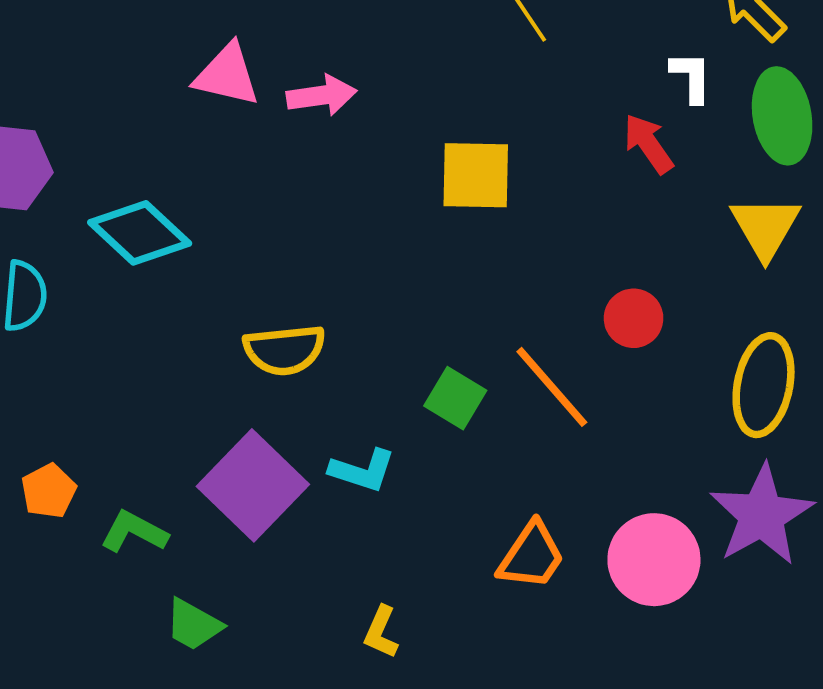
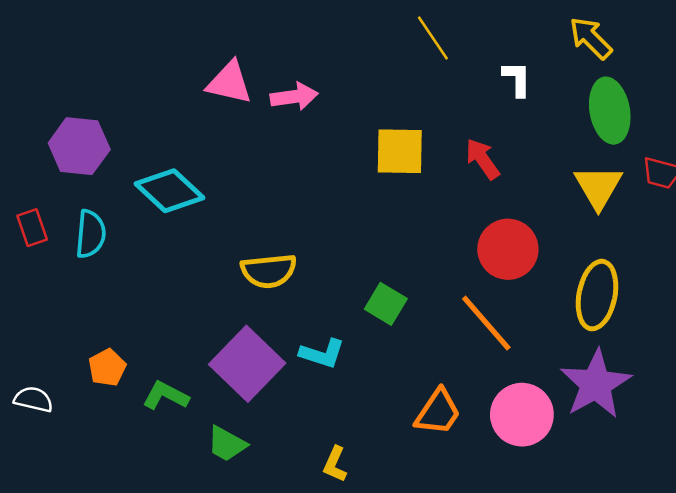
white L-shape: (691, 77) -> (517, 79), moved
red arrow: (648, 144) -> (482, 159), moved
red circle: (634, 318) -> (508, 249), size x1.5
orange line: (552, 387) -> (486, 323), moved
green trapezoid: (193, 625) -> (227, 444), moved

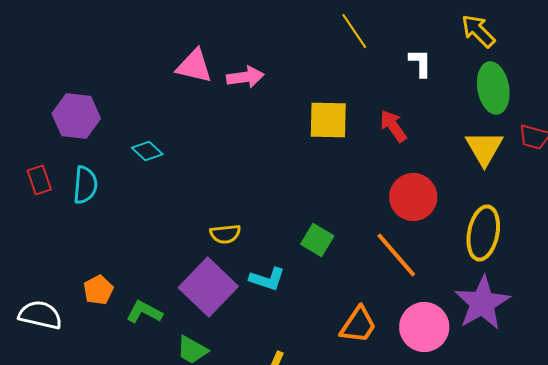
cyan diamond: (169, 191) -> (147, 151), size x0.6
yellow semicircle: (269, 271) -> (225, 234), moved, size x0.7
white semicircle: (33, 399) -> (40, 315), size x1.4

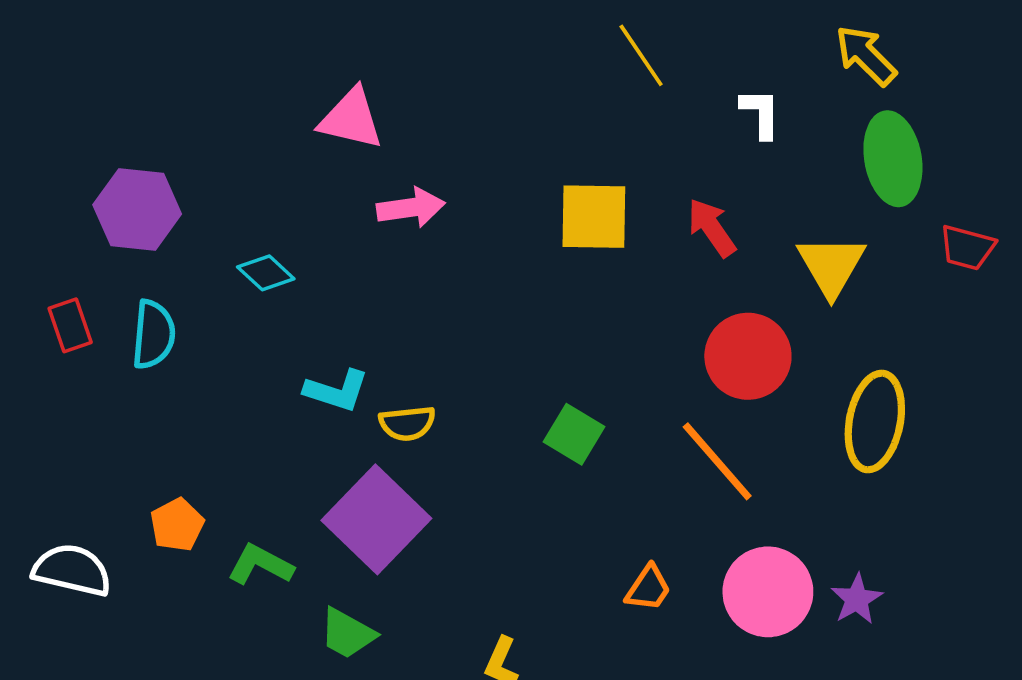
pink arrow: (245, 77) -> (411, 208), moved
yellow triangle: (484, 148) -> (831, 266), moved
cyan L-shape: (267, 279) -> (337, 391), moved
purple star: (482, 303) -> (857, 599), moved, size x0.5
orange trapezoid: (358, 325) -> (648, 588), size x0.7

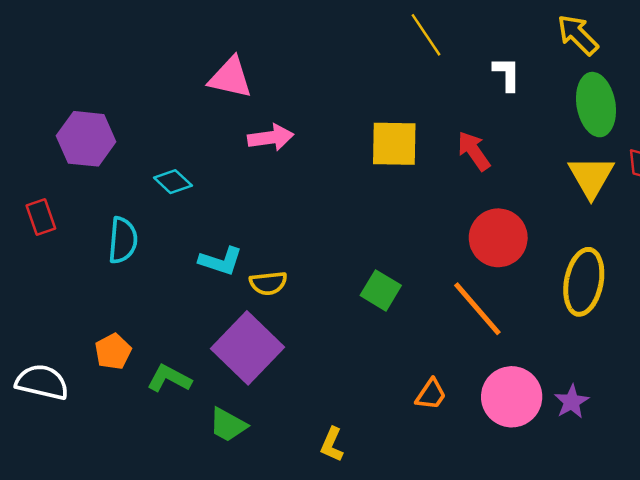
yellow triangle: (831, 266) -> (591, 177), moved
cyan semicircle: (153, 335) -> (123, 240), moved

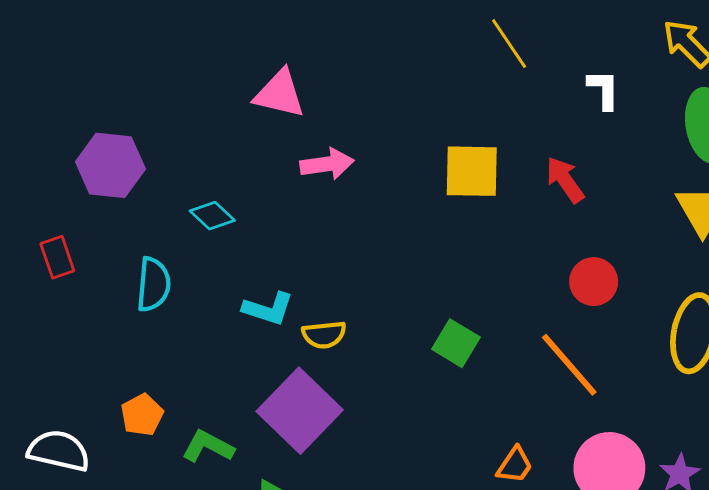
red circle: (498, 238) -> (594, 282), size x0.7

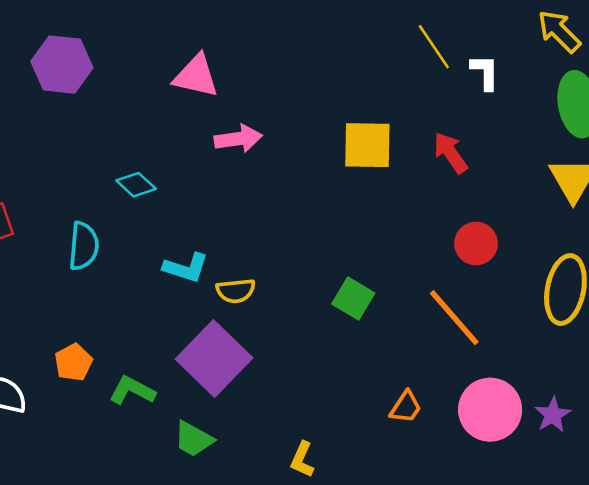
yellow line: (509, 44) -> (434, 47), moved
purple hexagon: (110, 165) -> (62, 65), moved

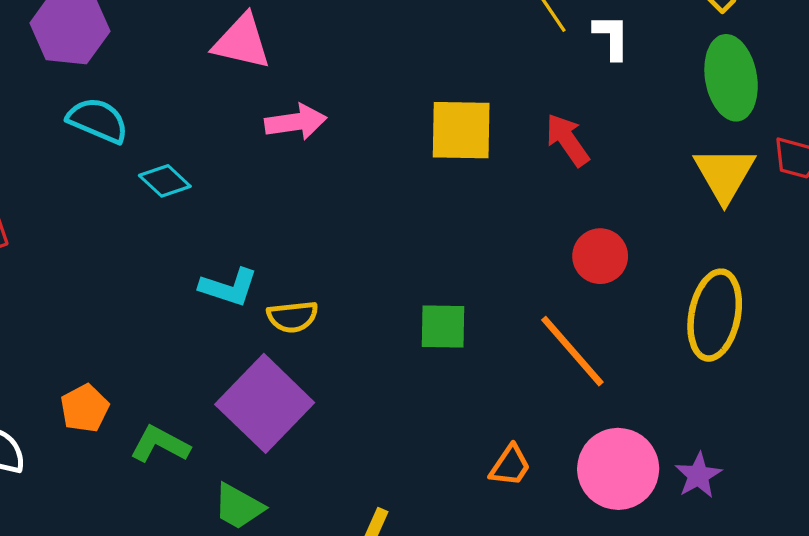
cyan semicircle: (84, 246) -> (98, 120), moved, turned -72
green square: (353, 298) -> (443, 327), turned -30

